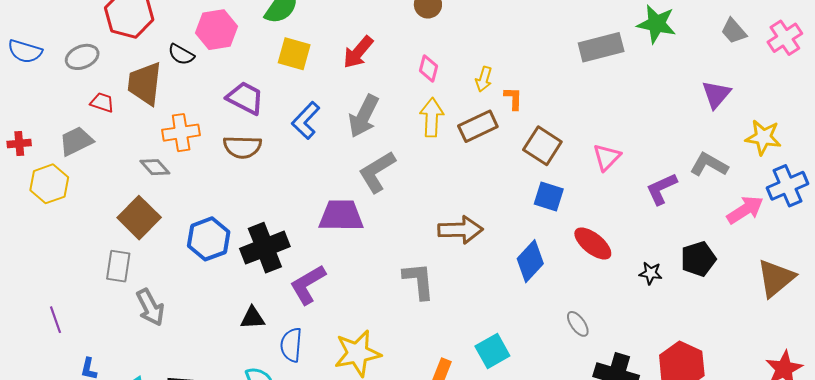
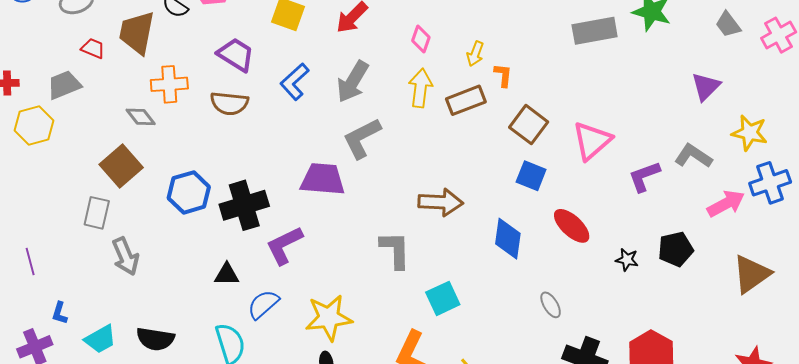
pink triangle: (607, 157) -> (592, 141), size x1.4
blue diamond: (530, 261) -> (508, 239), turned -39
blue semicircle: (291, 345) -> (263, 304), turned 40
cyan square: (492, 351) -> (443, 298), moved

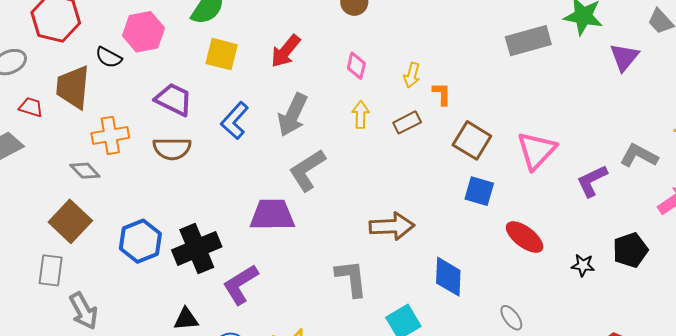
purple triangle: (706, 86) -> (624, 57), moved
yellow arrow: (420, 88) -> (361, 115), size x0.7
brown rectangle: (466, 100) -> (407, 122), size x0.7
blue diamond: (508, 239) -> (448, 277), moved

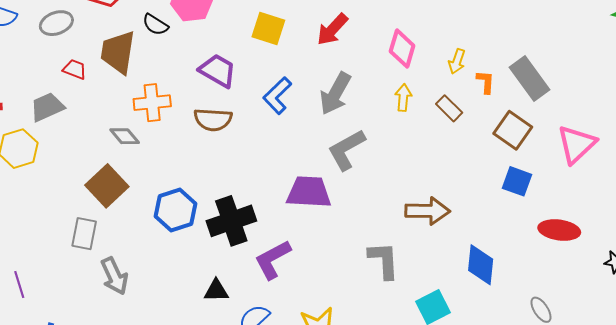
gray rectangle: (528, 41) -> (530, 79), moved, turned 66
pink diamond: (356, 66) -> (402, 49), size x1.4
brown rectangle: (407, 122) -> (449, 108), turned 68
red ellipse: (525, 237) -> (559, 230), turned -33

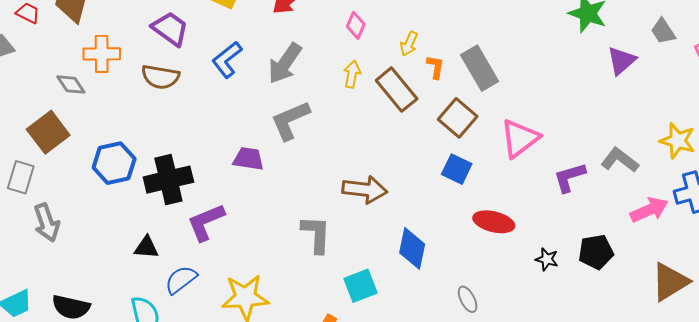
pink diamond: (402, 49) -> (356, 25), size x0.7
brown rectangle: (449, 108) -> (397, 90), size x1.6
purple trapezoid: (309, 192) -> (248, 159), size x0.7

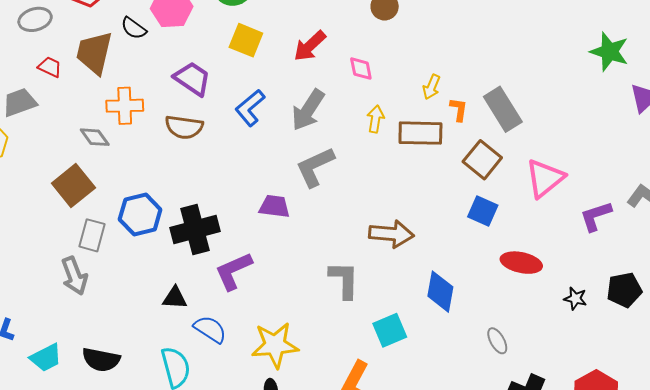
pink diamond: (356, 25) -> (361, 69), moved, turned -32
brown rectangle: (397, 90) -> (420, 133), turned -48
gray rectangle: (21, 177) -> (92, 235), moved
blue semicircle: (181, 280) -> (210, 329), turned 72

